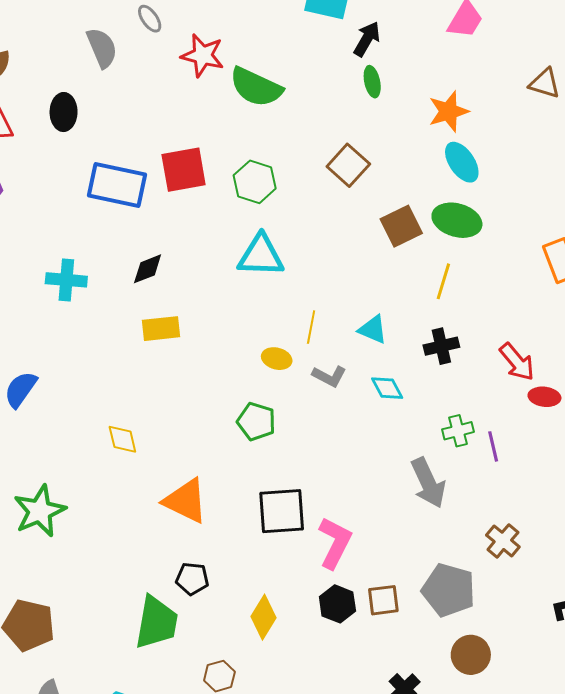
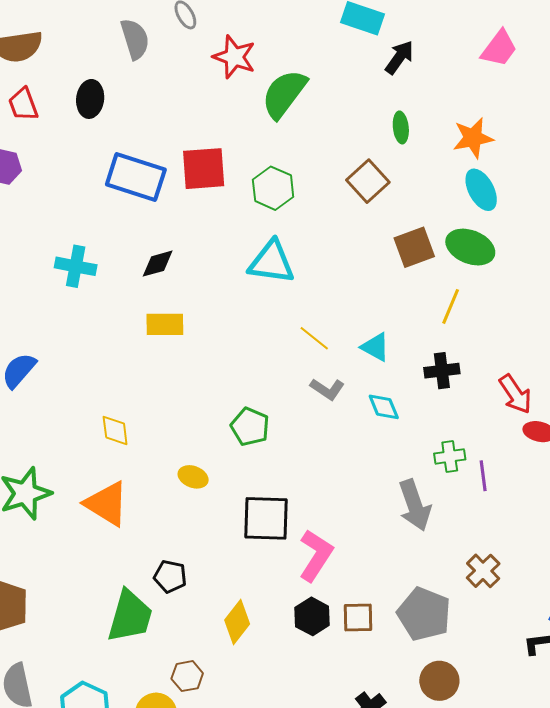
green ellipse: (372, 82) -> (401, 127), moved
green semicircle: (256, 87) -> (284, 94), turned 96
yellow line: (311, 327) -> (314, 338), turned -68
yellow ellipse: (277, 359) -> (193, 477), moved
orange triangle: (186, 501) -> (107, 504), moved

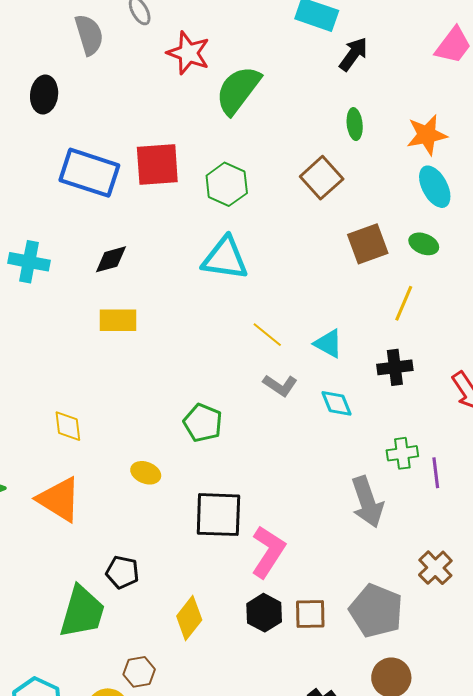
green ellipse: (470, 247) -> (424, 244), size x0.6

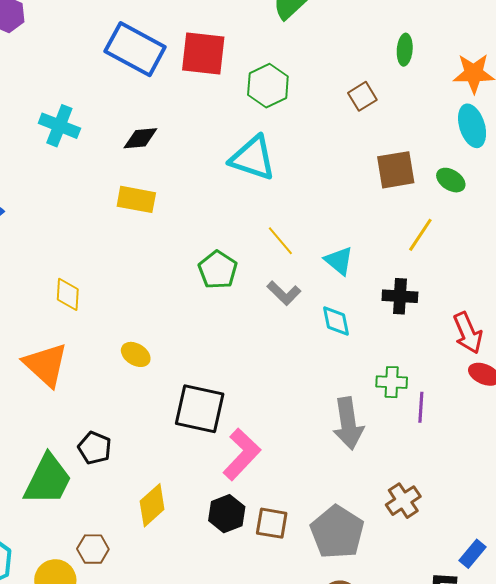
brown square: (322, 178) -> (362, 96), size x0.7
green pentagon: (203, 423) -> (218, 270), moved

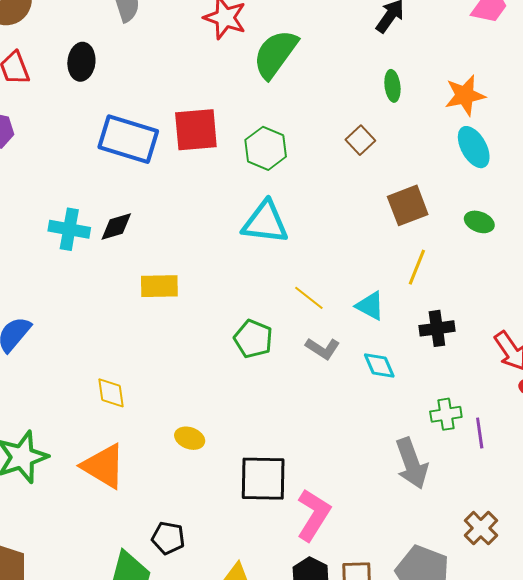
black diamond: (140, 138) -> (116, 227), moved
green ellipse: (451, 180) -> (479, 222), moved
yellow line: (420, 235) -> (417, 267), moved

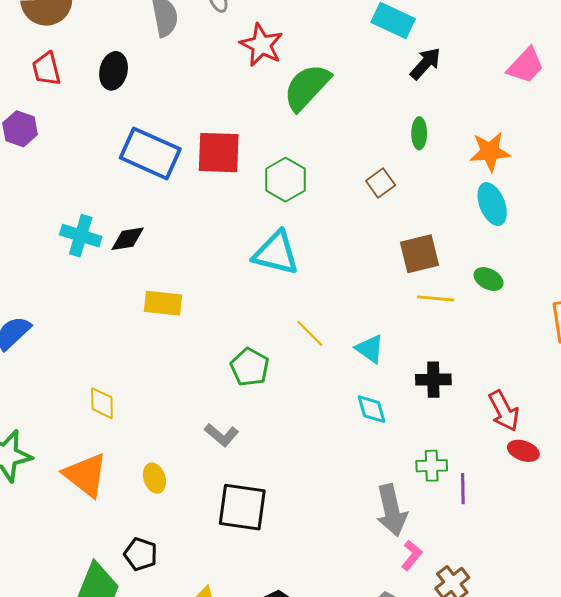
yellow line: (417, 267) -> (436, 298), moved, turned 66
gray L-shape: (323, 348) -> (222, 435), moved
yellow ellipse: (190, 438) -> (154, 478), moved, turned 44
pink L-shape: (313, 515) -> (412, 555), moved, size x0.6

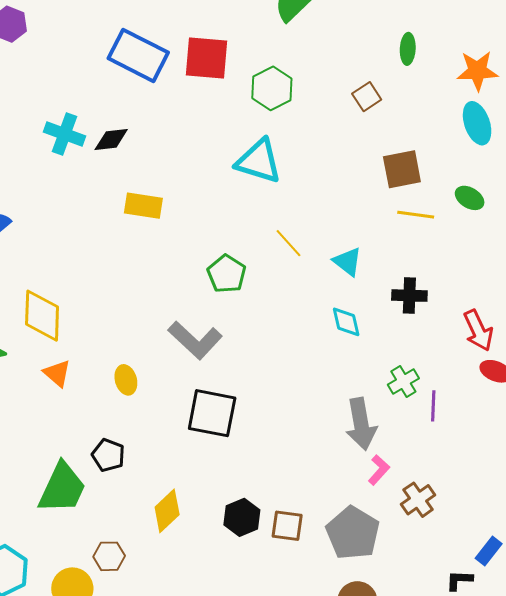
yellow diamond: (102, 403) -> (42, 316), moved, size x1.6
gray L-shape: (222, 435) -> (195, 340), size x1.6
green cross: (432, 466) -> (403, 382), turned -32
orange triangle: (85, 475) -> (57, 373), size x0.6

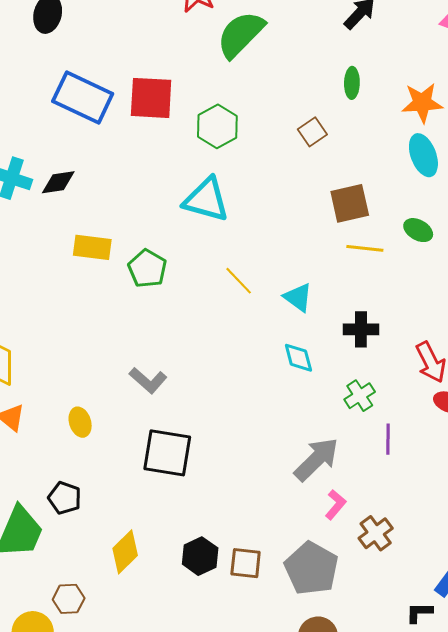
green pentagon: (227, 274) -> (147, 269), moved
gray L-shape: (195, 340) -> (148, 380), size x0.7
green cross: (403, 382) -> (360, 396), moved
gray arrow: (361, 424) -> (316, 459), turned -123

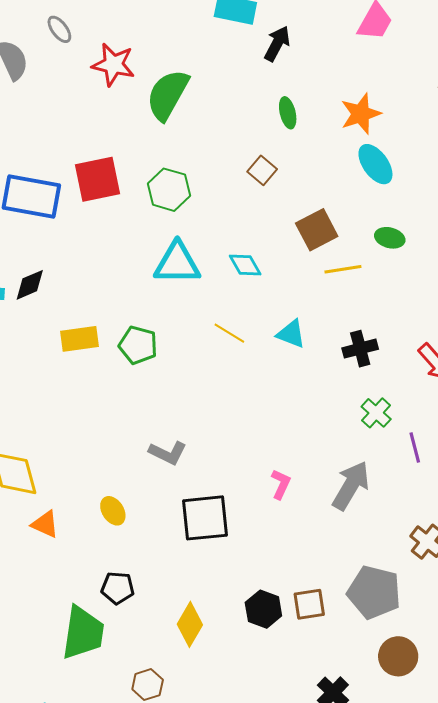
cyan diamond: (298, 358) -> (245, 265), moved
pink L-shape: (336, 505) -> (281, 484), moved

